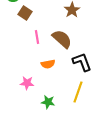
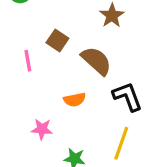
brown square: (25, 13) -> (57, 41), moved
pink line: (37, 37) -> (28, 61), moved

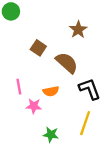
pink line: (28, 61) -> (19, 87), moved
pink star: (42, 129) -> (34, 106), moved

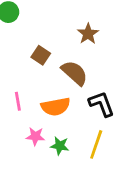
orange semicircle: (51, 91) -> (56, 107), size x1.5
pink star: (34, 106) -> (35, 136), moved
green star: (51, 135) -> (60, 146), moved

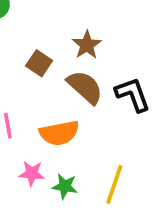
brown star: (88, 34) -> (87, 45), moved
black L-shape: (102, 104) -> (133, 94), moved

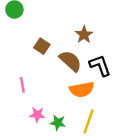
brown star: (87, 45) -> (84, 35), moved
orange semicircle: (59, 133) -> (82, 89), moved

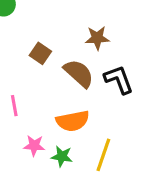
brown star: (84, 35) -> (97, 38), turned 30
orange semicircle: (82, 89) -> (73, 121), moved

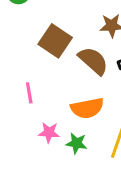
brown square: (40, 53) -> (55, 41), size x1.5

